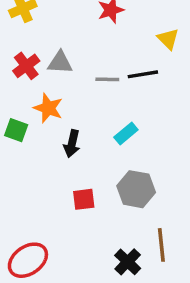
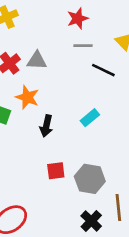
black line: (143, 74) -> (103, 70), turned 35
gray line: (107, 79) -> (83, 46), moved
gray hexagon: (136, 189) -> (90, 179), moved

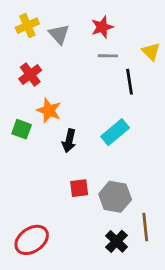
gray triangle: (37, 61) -> (59, 34), moved, turned 45
black line: (103, 70) -> (129, 82), turned 55
cyan rectangle: (90, 118) -> (115, 132), size x1.4

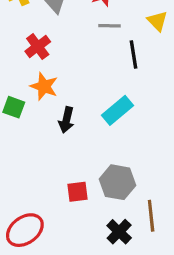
red cross: (30, 75) -> (38, 46), moved
red square: (79, 188) -> (78, 192), moved

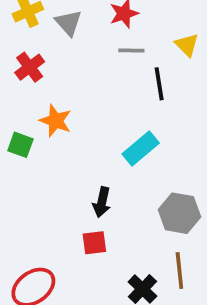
red cross: (38, 46) -> (30, 67), moved
black arrow: (66, 120) -> (102, 202), moved
gray hexagon: (117, 182) -> (179, 213), moved

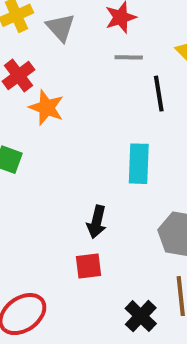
orange star: (56, 121) -> (46, 108), moved
cyan rectangle: (141, 148) -> (139, 164), turned -48

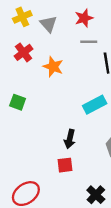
orange star: (46, 108) -> (53, 67), moved
cyan rectangle: (139, 164) -> (95, 105), turned 60

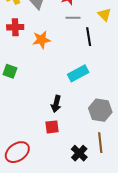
red cross: (24, 52) -> (15, 27), turned 35
orange star: (53, 67) -> (41, 40), turned -30

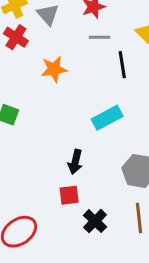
red cross: (15, 27) -> (16, 37), moved, turned 35
black cross: (79, 153) -> (95, 221), moved

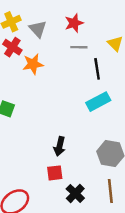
orange star: (54, 69) -> (33, 64), moved
cyan rectangle: (107, 118) -> (98, 102), moved

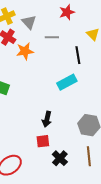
red star: (74, 23) -> (67, 12), moved
gray line: (79, 47) -> (52, 37), moved
cyan rectangle: (98, 102) -> (67, 82), moved

